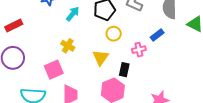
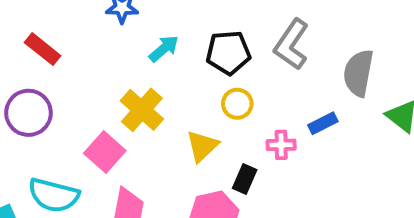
red rectangle: (14, 25) -> (43, 49), turned 54
yellow cross: (68, 46) -> (142, 110), size x1.5
pink square: (54, 70) -> (105, 152), turned -36

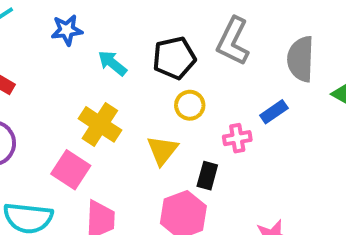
cyan arrow: (164, 49) -> (112, 63), turned -92

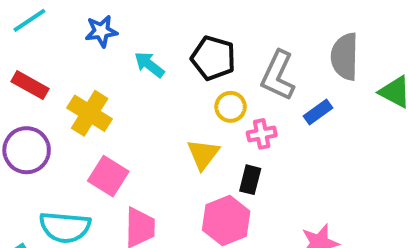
gray L-shape: (233, 41) -> (278, 76), moved
black pentagon: (174, 58) -> (213, 58), turned 30
yellow cross: (100, 124) -> (90, 113), moved
pink cross: (237, 138) -> (262, 134), moved

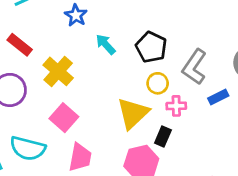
blue star: (101, 31) -> (76, 15), turned 30
yellow triangle: (203, 154) -> (133, 113), size x1.4

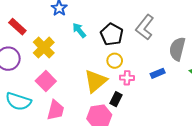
gray L-shape: (194, 67) -> (145, 27), moved

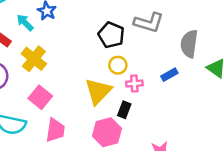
gray L-shape: (145, 27) -> (149, 23), turned -105
cyan arrow: (79, 30) -> (25, 23), moved

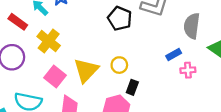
yellow circle: (118, 65) -> (119, 65), moved
pink cross: (134, 84) -> (188, 70), moved
yellow triangle: (98, 91) -> (86, 70), moved

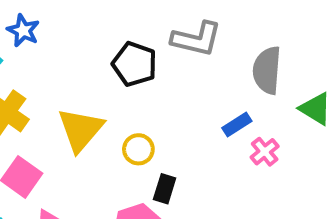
yellow triangle: (86, 70) -> (81, 130), moved
pink cross: (188, 70) -> (265, 152), turned -32

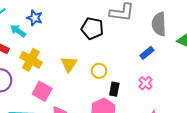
yellow triangle: (81, 130) -> (69, 64), size x0.7
pink cross: (265, 152) -> (146, 83), moved

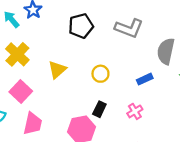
black pentagon: (92, 28) -> (81, 26), moved, turned 30
yellow circle: (99, 71) -> (100, 74), moved

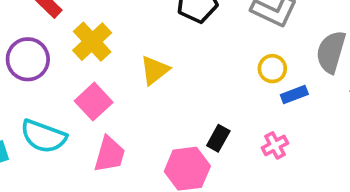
yellow circle: (100, 74) -> (272, 69), moved

